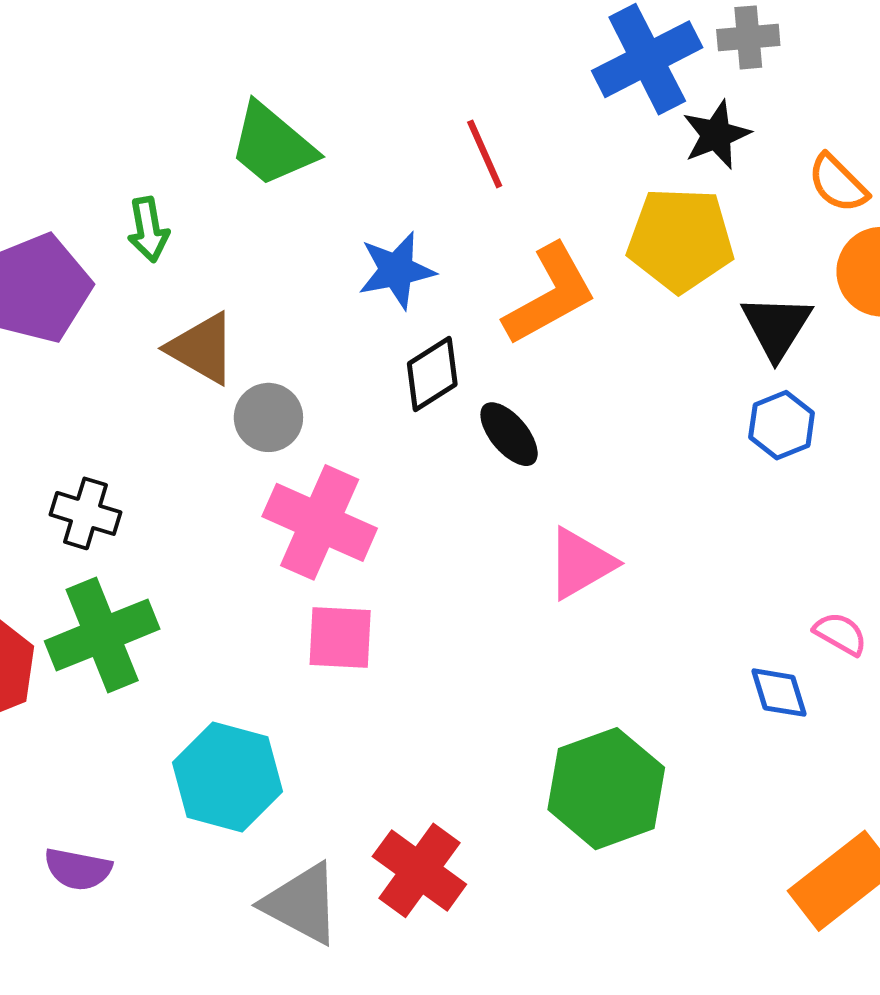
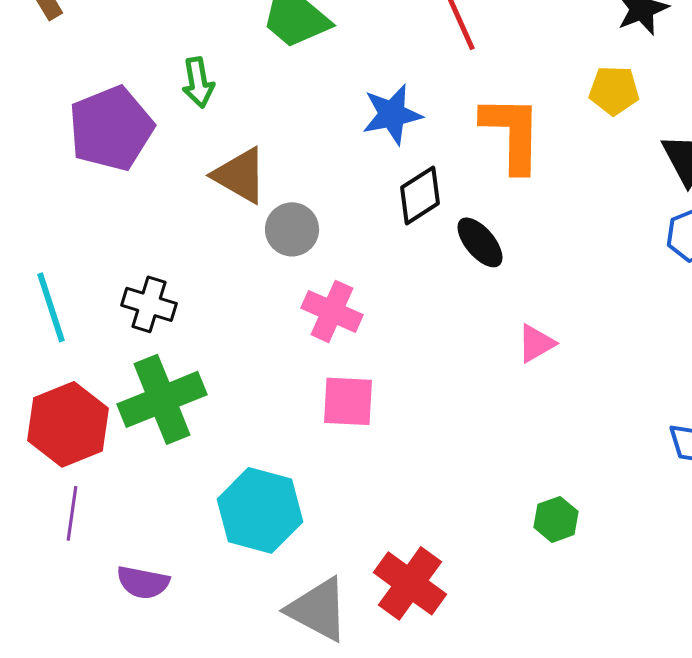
yellow pentagon: (680, 240) -> (614, 90), size x0.6
orange L-shape: (550, 295) -> (512, 133), turned -60
pink cross: (320, 522) -> (332, 311), size x0.7
pink triangle: (581, 563) -> (536, 343), size x0.7
green hexagon: (606, 789) -> (556, 519), size x0.5

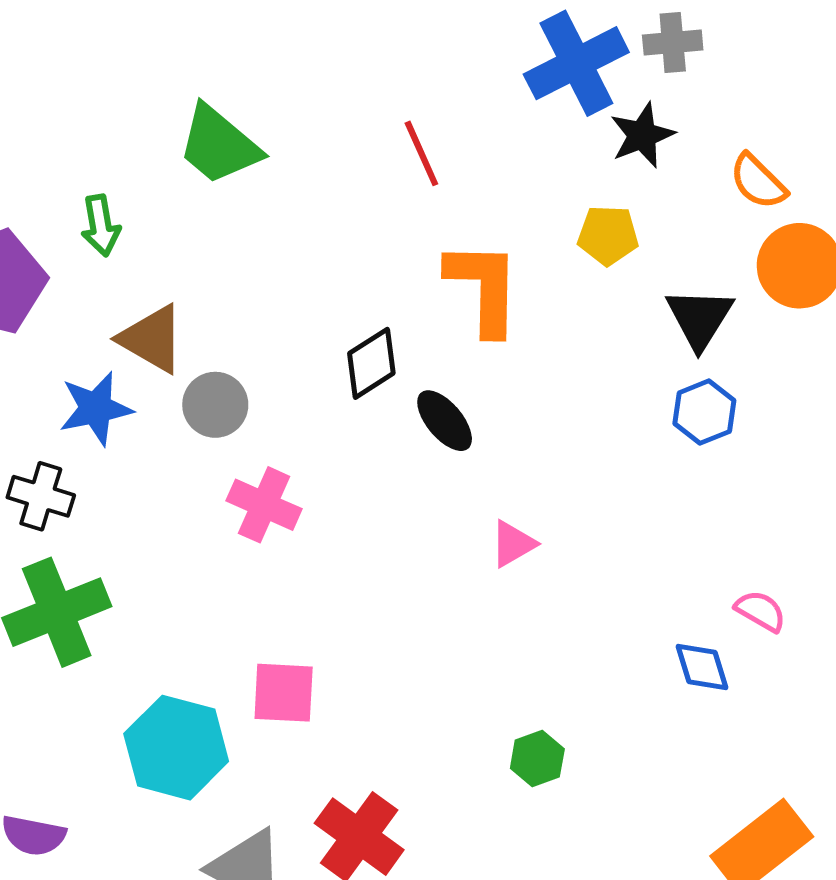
blue star: (392, 114) -> (96, 408), moved
pink square: (348, 401) -> (284, 693), moved

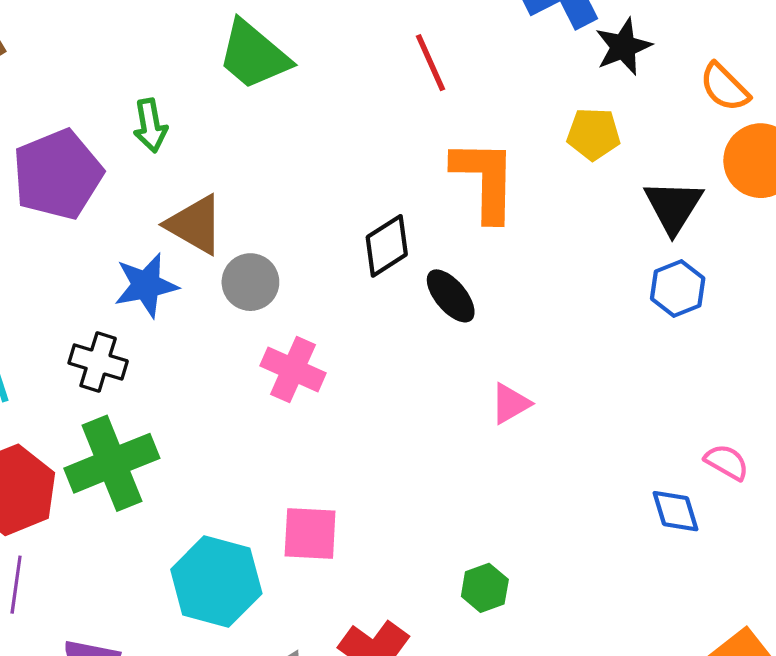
green hexagon: (537, 759) -> (485, 588), moved

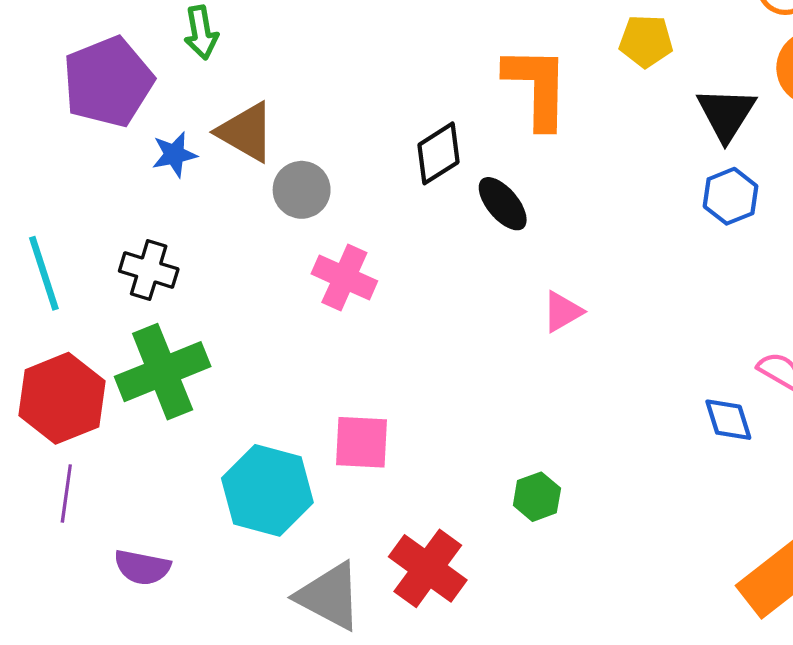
blue star: (146, 285) -> (174, 154), moved, size x0.7

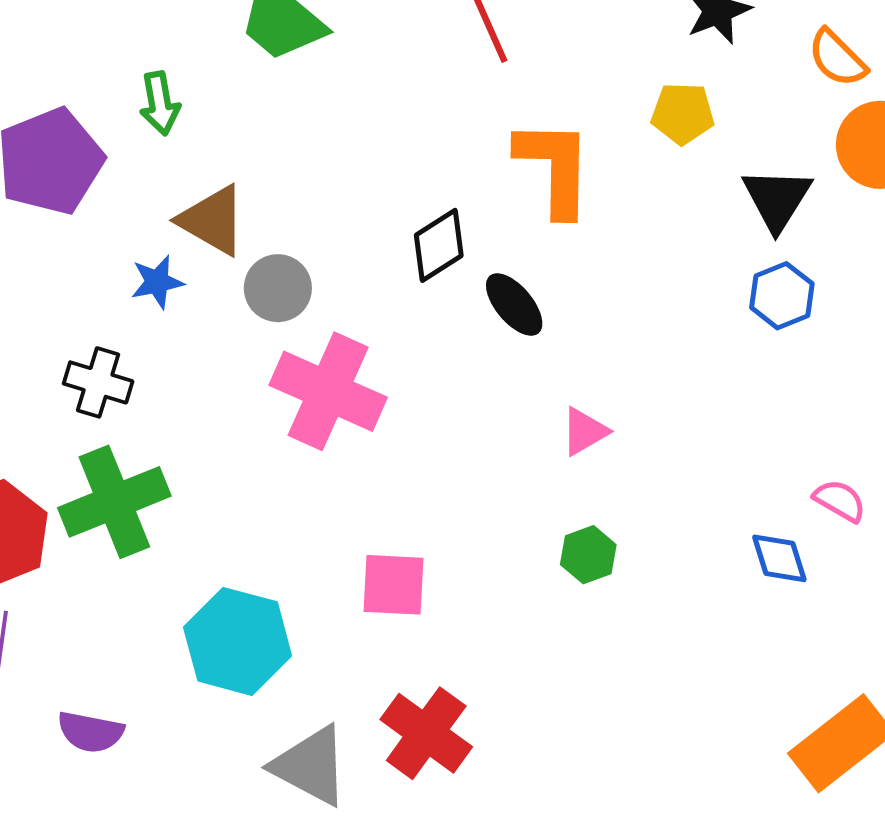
blue star: (174, 154) -> (157, 282), moved
pink cross: (344, 277) -> (328, 391), size x1.5
pink square: (361, 442) -> (393, 585), moved
green hexagon: (537, 497) -> (588, 555), moved

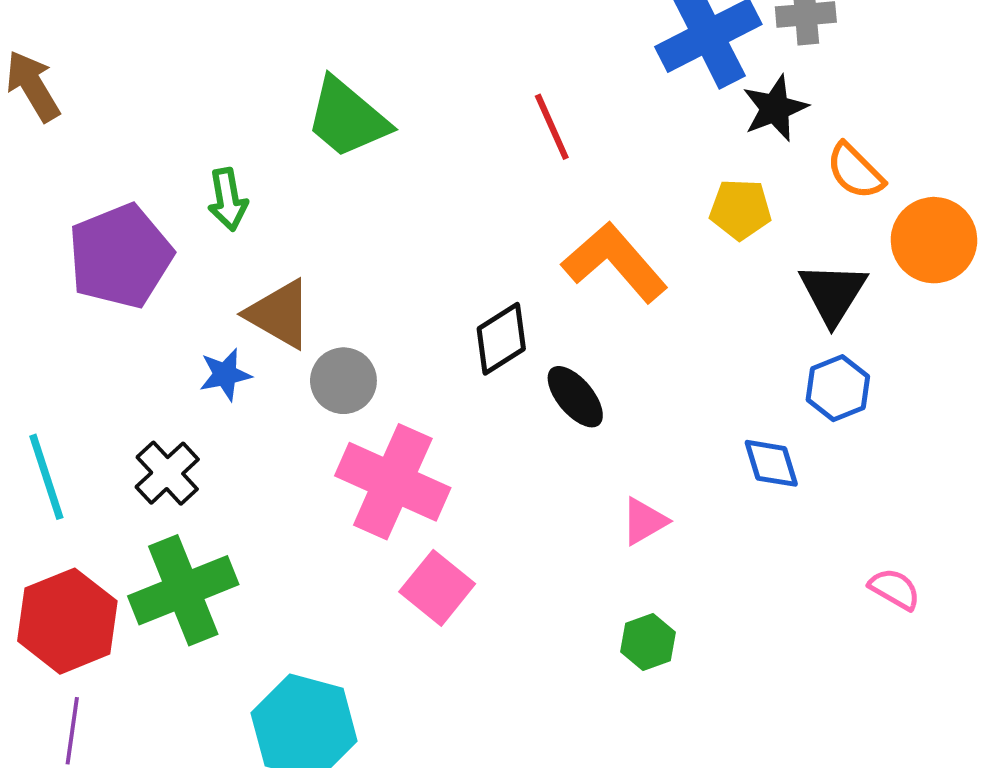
orange semicircle: (837, 58) -> (855, 171), moved
orange L-shape: (554, 167) -> (615, 262), turned -42
black cross: (98, 382) -> (167, 473), turned 30
blue diamond: (779, 558) -> (771, 463), moved
pink square: (393, 585) -> (437, 588), moved, turned 36

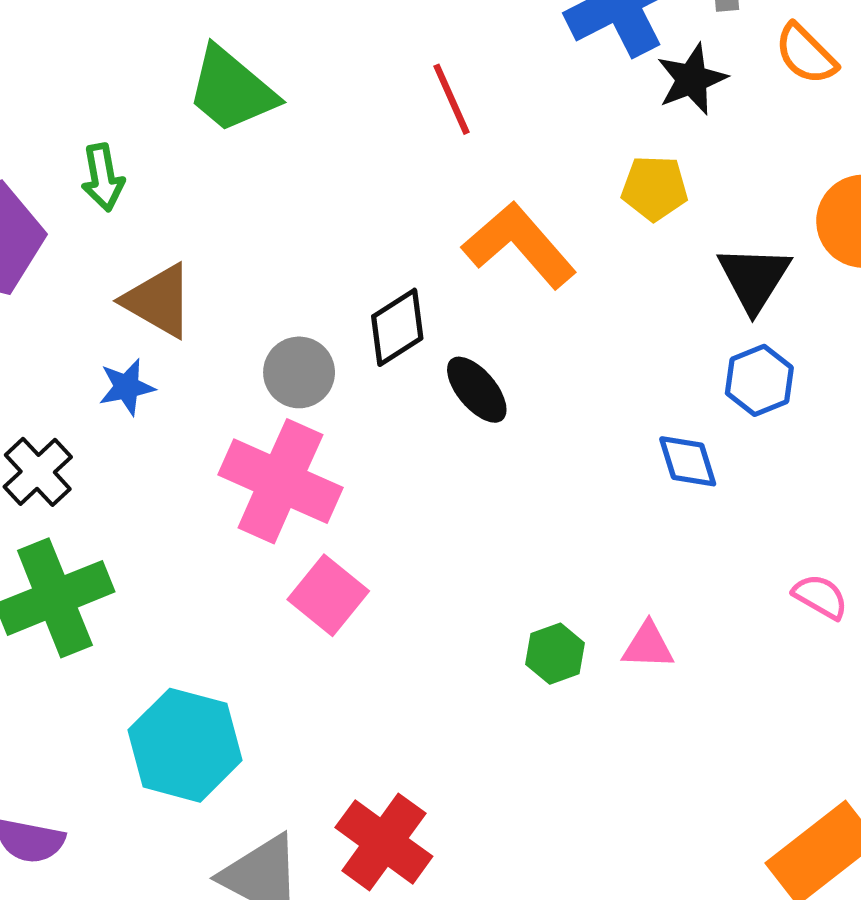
orange semicircle: (855, 171) -> (806, 54), moved
blue star: (225, 374) -> (127, 387), moved
gray circle: (343, 381) -> (299, 372), moved
pink triangle: (644, 521) -> (648, 646), moved, turned 32

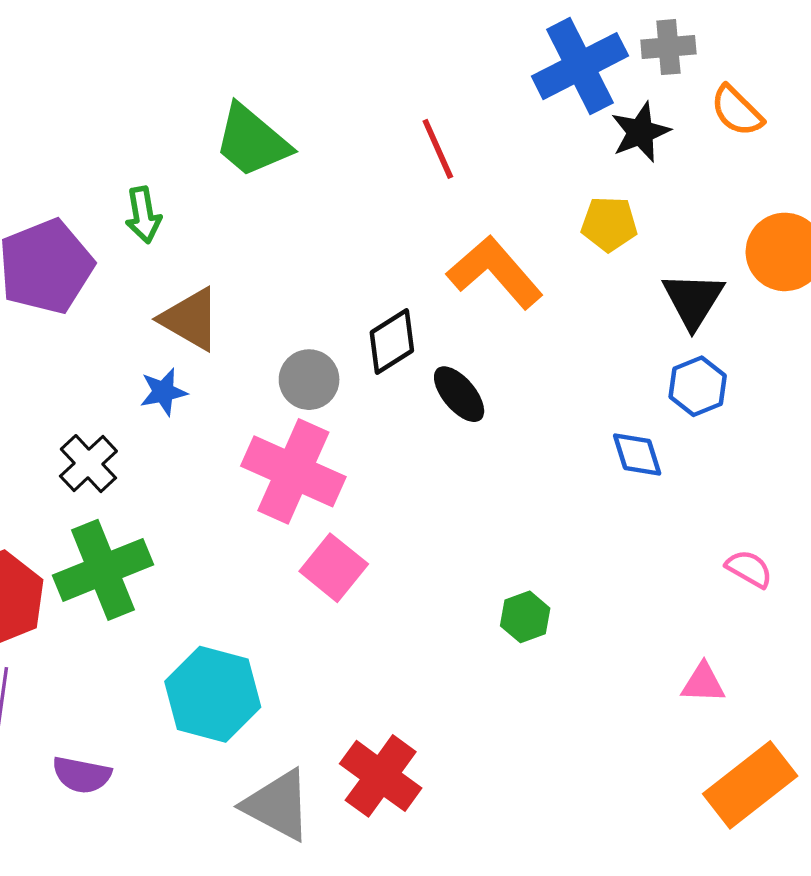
pink triangle: (648, 646) -> (703, 683), moved

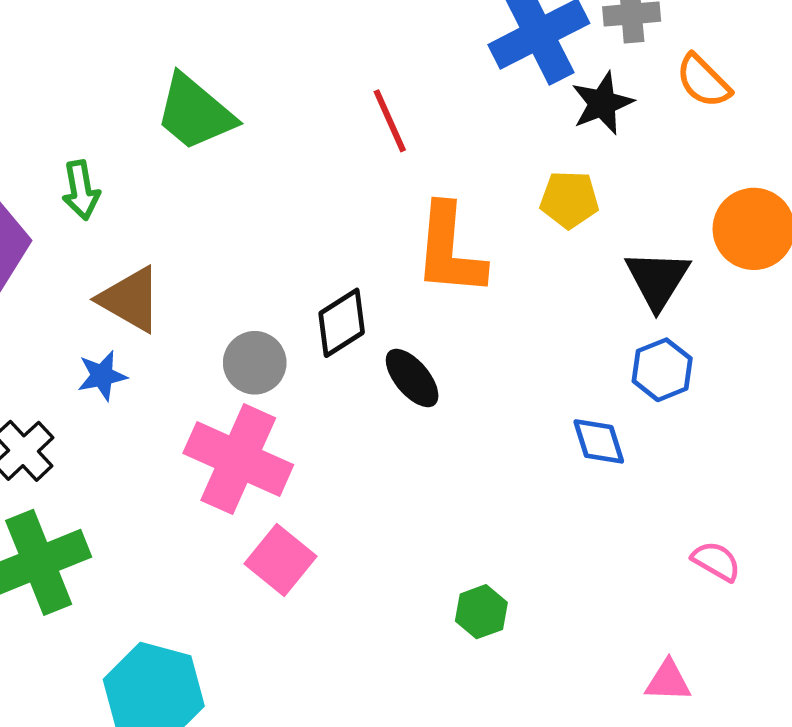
orange L-shape: (495, 272) -> (450, 250), turned -134

